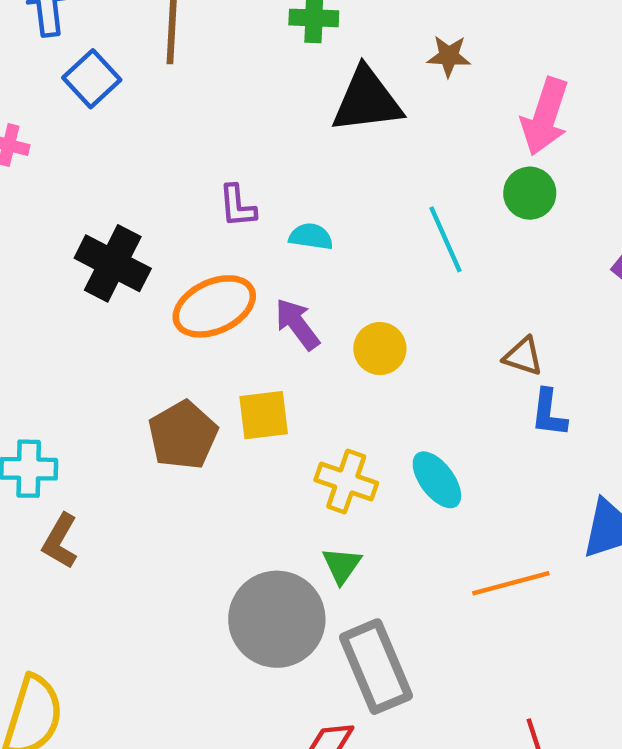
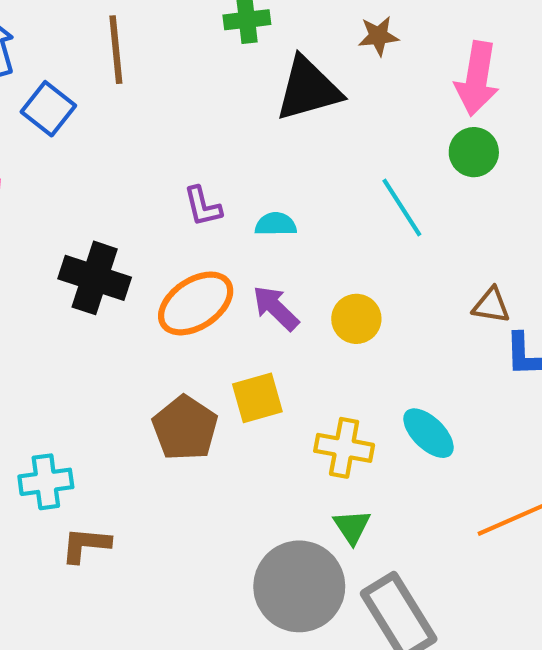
brown L-shape: (60, 541) -> (86, 545), turned 74

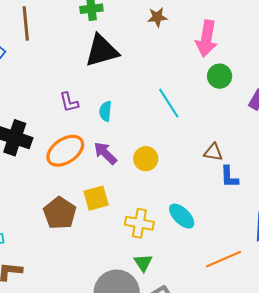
black triangle: (308, 89) -> (102, 51), moved
green circle: (474, 152) -> (220, 76), moved
cyan semicircle: (276, 224) -> (106, 111), turned -84

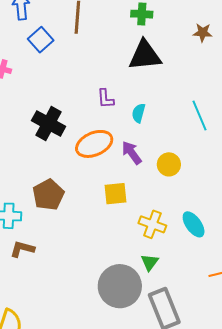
brown pentagon: (60, 213) -> (48, 195), moved

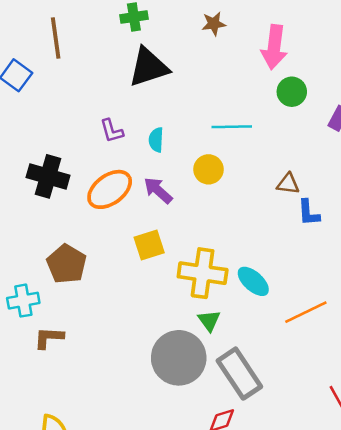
cyan line: (200, 116) -> (232, 127), turned -56
yellow circle: (169, 164) -> (208, 169), moved
yellow cross: (152, 224) -> (203, 273), size x1.4
cyan ellipse: (194, 224) -> (253, 281), moved

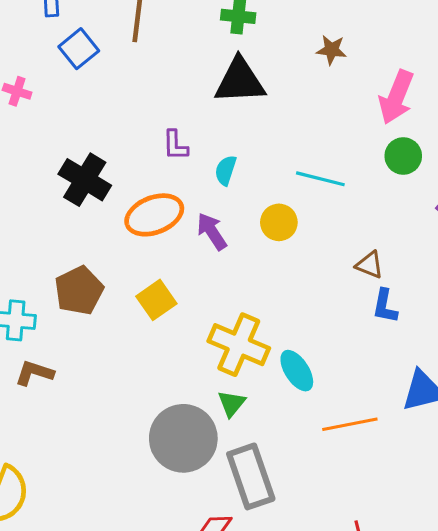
yellow square: (149, 245) -> (156, 300), moved, turned -32

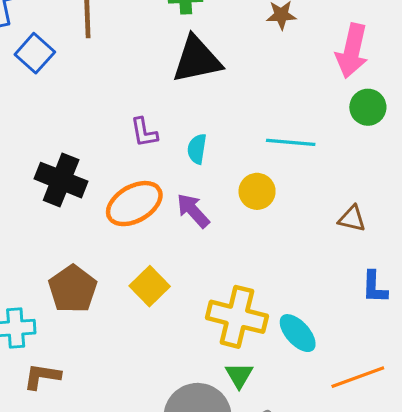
blue L-shape: (385, 306) -> (375, 287), moved

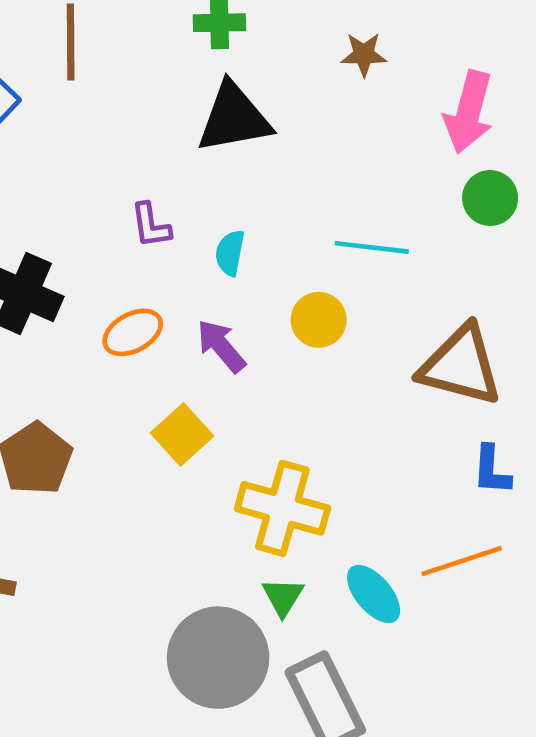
orange ellipse: (134, 204) -> (133, 332), size x0.7
brown triangle: (352, 219) -> (461, 366), size x2.0
yellow square: (150, 286) -> (182, 435), moved
cyan ellipse: (298, 333) -> (374, 594), moved
orange line: (358, 377) -> (462, 561), moved

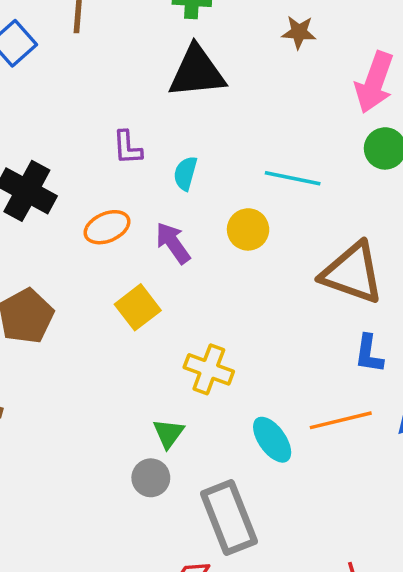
yellow cross: (282, 508) -> (209, 369), size x0.7
green triangle: (283, 597) -> (168, 433), moved
gray circle: (218, 658) -> (151, 478), size x0.5

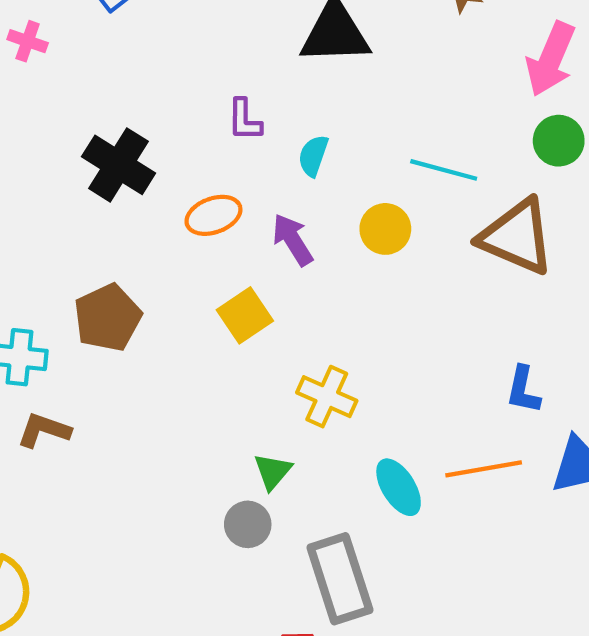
brown triangle: (352, 273) -> (517, 237), moved

